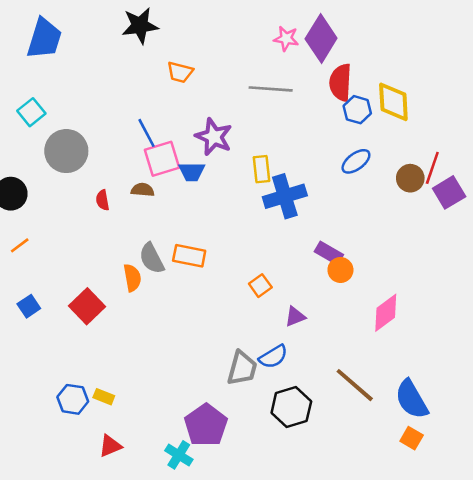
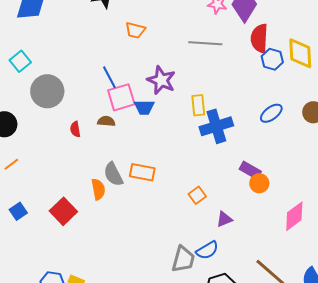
blue ellipse: (356, 161) -> (271, 113), moved

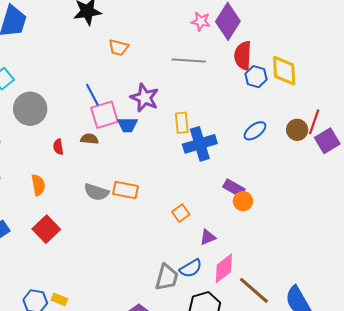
gray semicircle: (113, 174) -> (96, 192), turned -45
orange semicircle: (98, 189) -> (38, 185), moved
pink diamond: (294, 216) -> (224, 268), moved

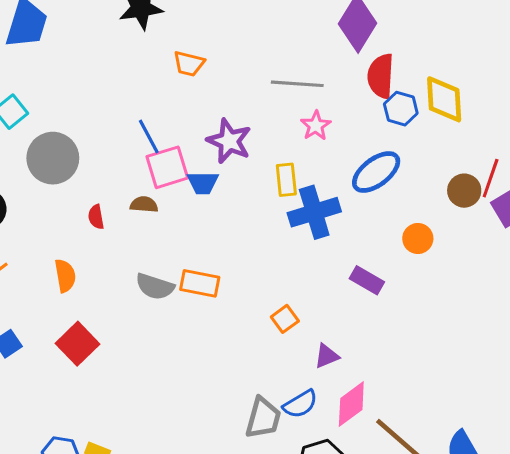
pink star: (201, 21) -> (316, 126), moved, turned 30
blue ellipse: (255, 131) -> (376, 172), moved, size x1.4
orange circle: (243, 201) -> (418, 239), moved

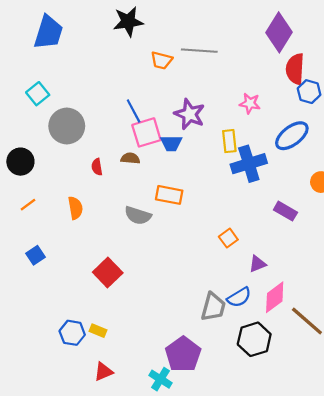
gray line: (297, 84) -> (199, 51), moved
pink star: (316, 126) -> (250, 103), turned -30
orange rectangle: (200, 283) -> (169, 195), moved
red square: (78, 344) -> (108, 272), moved

